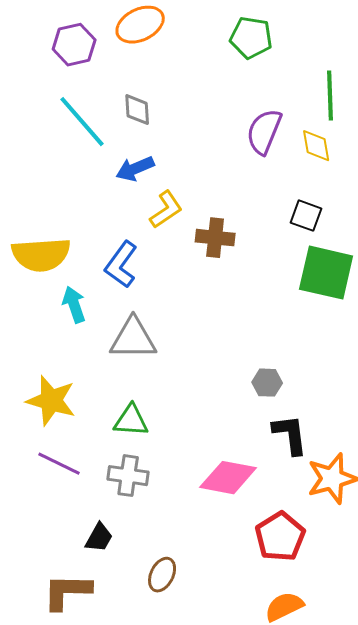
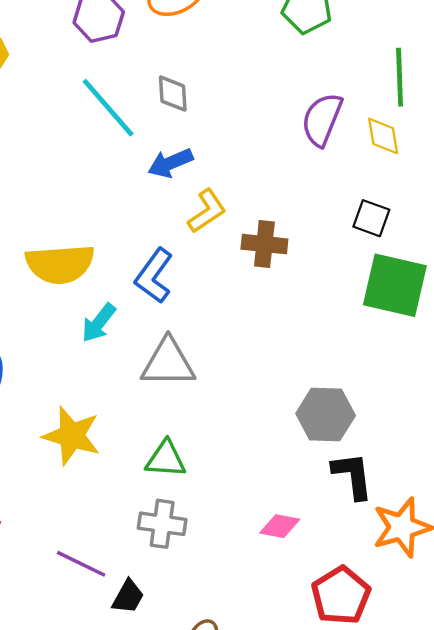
cyan arrow: (74, 305) -> (99, 323), turned -123
gray hexagon: (267, 383) -> (326, 414), size x1.6
purple line: (59, 464) -> (81, 564), moved
pink diamond: (228, 478) -> (280, 526), size x0.6

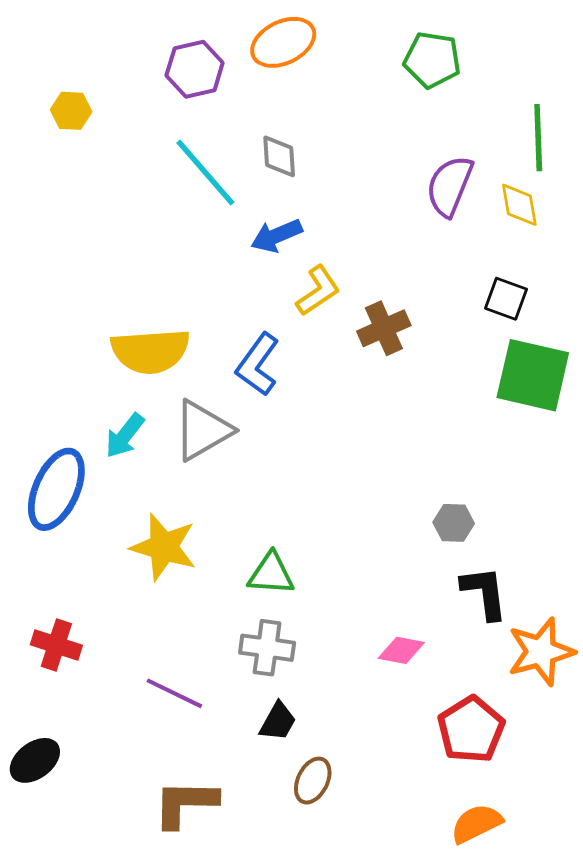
brown cross: (264, 244) -> (384, 328), turned -30
cyan arrow: (99, 323) -> (125, 436), moved
gray triangle: (168, 363) -> (203, 430), moved, turned -30
gray hexagon: (326, 414) -> (454, 523), size x0.6
black trapezoid: (128, 597) -> (278, 721), moved

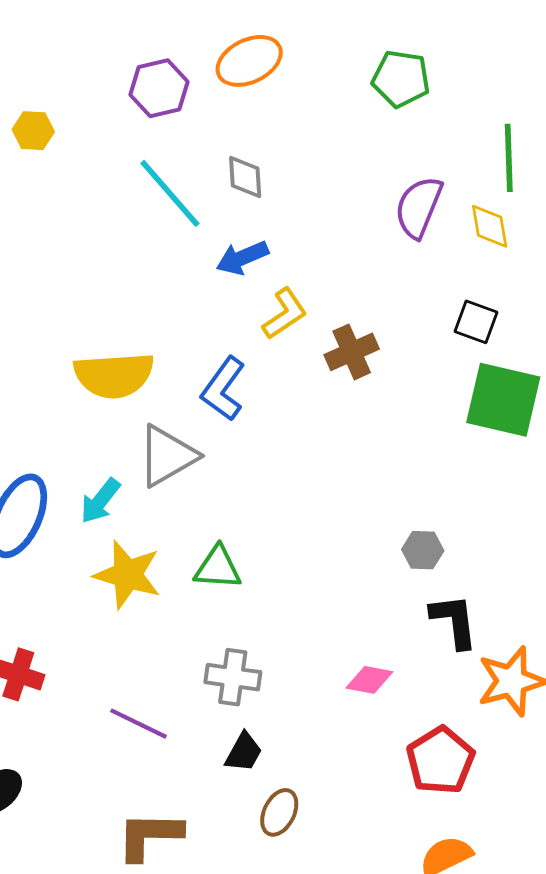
cyan arrow: (125, 436) -> (100, 501), moved
green triangle: (271, 574) -> (218, 568), moved

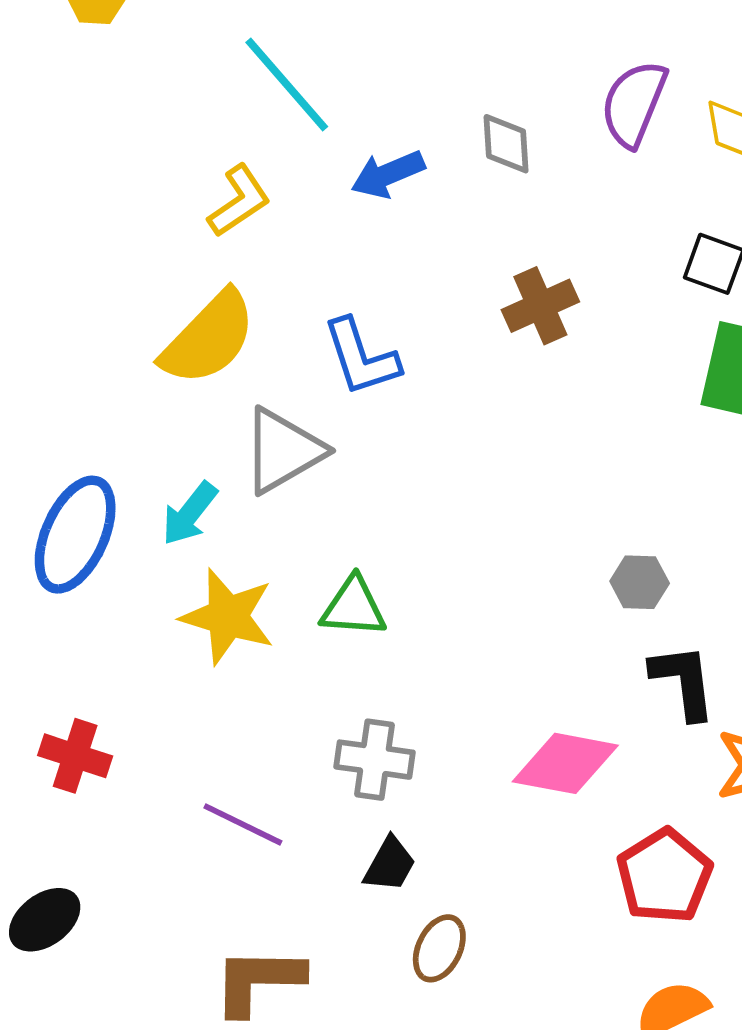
gray diamond: (245, 177) -> (506, 144), moved
yellow L-shape: (285, 314) -> (239, 201), moved
yellow semicircle: (114, 375) -> (209, 338), turned -42
blue L-shape: (223, 389) -> (361, 357), turned -54
pink diamond: (369, 680) -> (565, 763), size x1.6

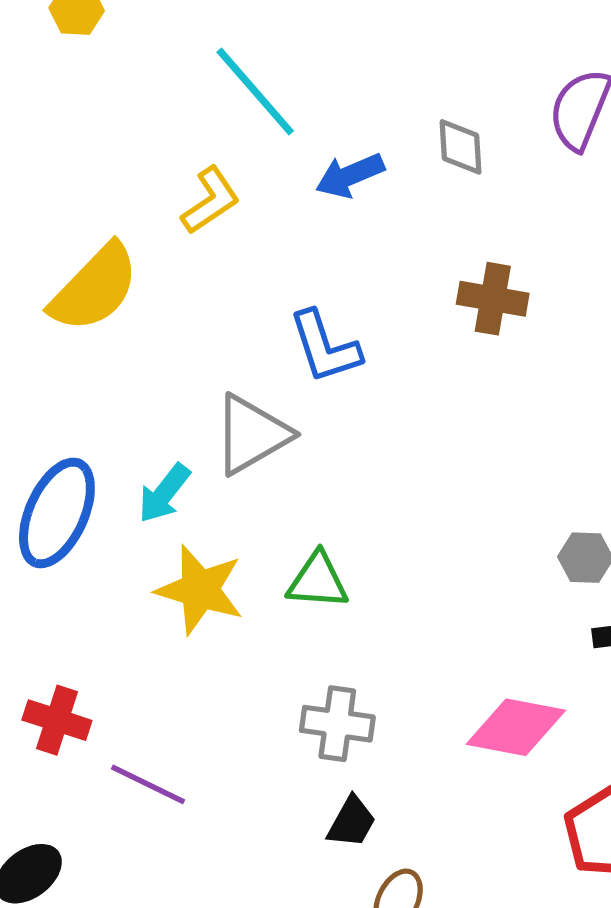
brown cross: (540, 306) -> (493, 299), turned 34
yellow semicircle: (209, 338) -> (94, 288), moved
purple line: (243, 824) -> (148, 784), moved

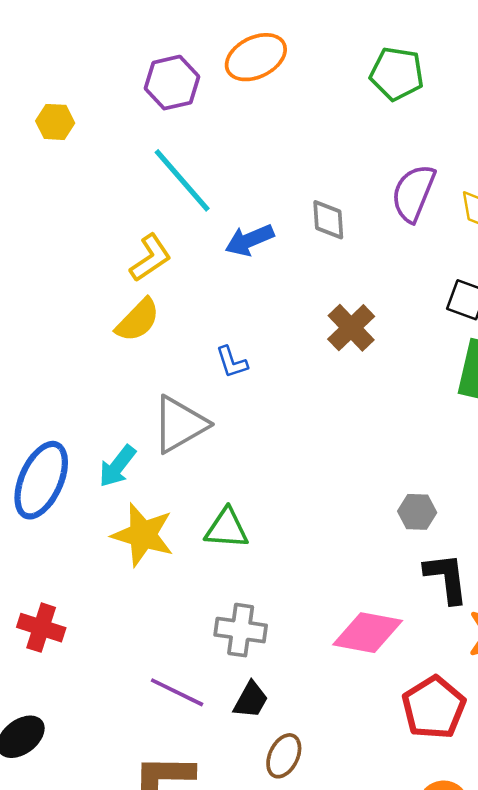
yellow semicircle: (94, 288) -> (138, 320), moved, size x0.7
brown cross: (493, 299) -> (351, 328), turned 36
blue L-shape: (325, 347) -> (232, 362), size x0.6
purple line: (148, 784) -> (177, 692), moved

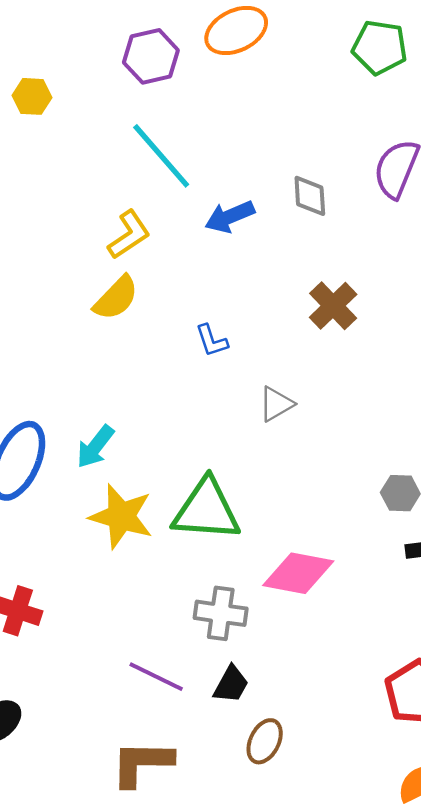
gray triangle: (180, 424) -> (276, 404), moved, size x0.6
green triangle: (227, 528) -> (206, 510), size x1.5
pink diamond: (368, 633) -> (298, 573), moved

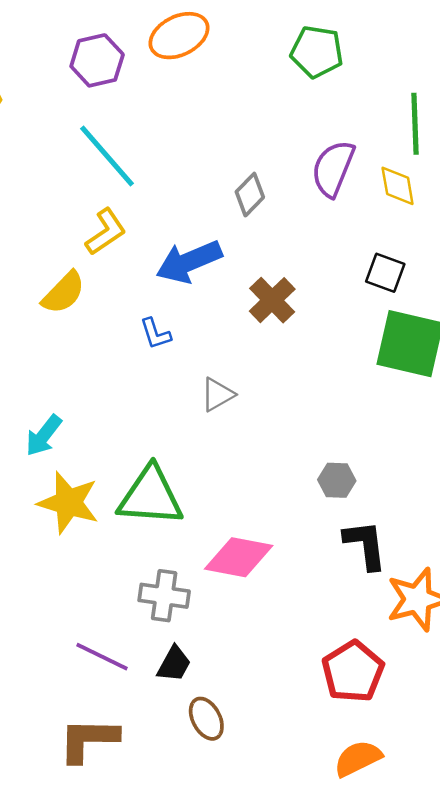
gray diamond: (310, 196) -> (250, 195), turned 48
blue arrow: (230, 217) -> (189, 262), moved, size x1.4
yellow L-shape: (129, 235) -> (106, 232), moved
brown ellipse: (265, 741) -> (206, 719), turned -54

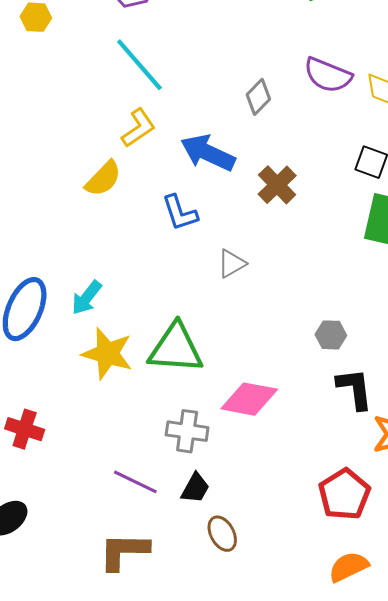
purple semicircle: (333, 168) -> (328, 75), turned -90
blue arrow: (189, 262) -> (208, 153), turned 48
blue L-shape: (155, 334) -> (180, 213), size x1.4

